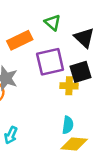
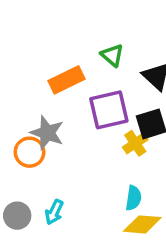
yellow cross: (69, 86) -> (135, 143), turned -36

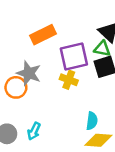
green triangle: (112, 55) -> (102, 49), moved, turned -30
yellow cross: (135, 143) -> (69, 80), moved, turned -36

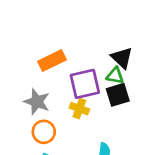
orange circle: (16, 87) -> (44, 132), moved

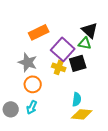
purple square: (85, 84) -> (63, 49), turned -35
black square: (118, 95) -> (78, 63), moved

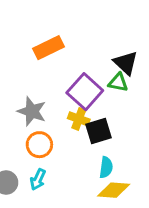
orange rectangle: (39, 32) -> (48, 48), moved
black square: (78, 63) -> (98, 131), moved

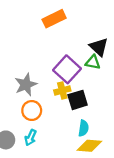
orange rectangle: (48, 48) -> (54, 19), moved
gray star: (32, 111) -> (26, 85), turned 30
yellow cross: (79, 119) -> (62, 91), turned -35

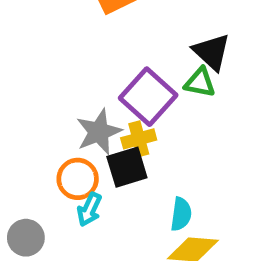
gray star: (26, 85) -> (99, 132), moved
black square: (78, 100) -> (127, 167), moved
cyan arrow: (31, 138) -> (89, 209), moved

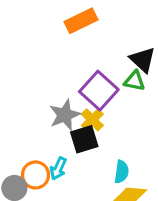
yellow cross: (139, 139) -> (92, 120), turned -30
orange circle: (78, 179) -> (35, 175), moved

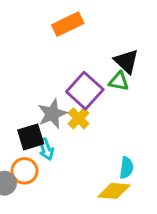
black square: (84, 139) -> (31, 137), moved
cyan arrow: (58, 168) -> (46, 149), moved, turned -45
cyan semicircle: (122, 172) -> (126, 168), moved

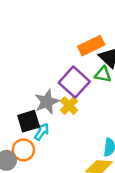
orange rectangle: (68, 24) -> (91, 46), moved
cyan arrow: (46, 149) -> (42, 132), turned -126

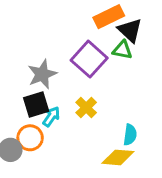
gray star: (47, 102) -> (42, 74), moved
yellow cross: (69, 106) -> (86, 108), moved

